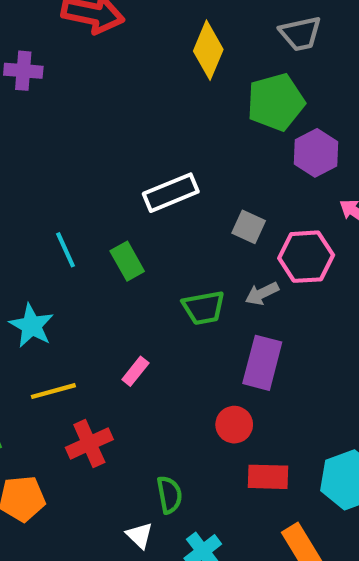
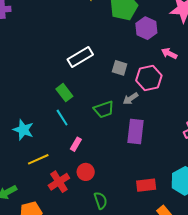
cyan line: (66, 250) -> (62, 118), moved
red circle: (234, 425) -> (86, 172), moved

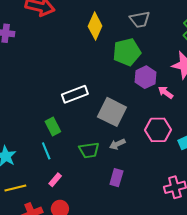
pink arrow: (169, 53) -> (166, 92), moved
gray square: (120, 68) -> (112, 112), size x1.8
pink hexagon: (149, 78) -> (158, 130), moved
purple rectangle: (135, 131) -> (116, 178), size x0.7

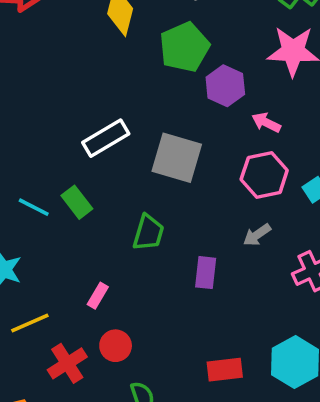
pink arrow: (166, 92) -> (266, 122), moved
gray arrow: (117, 144) -> (257, 235), moved
green trapezoid: (89, 150) -> (148, 233), turned -55
cyan line: (46, 151) -> (34, 207), moved, turned -30

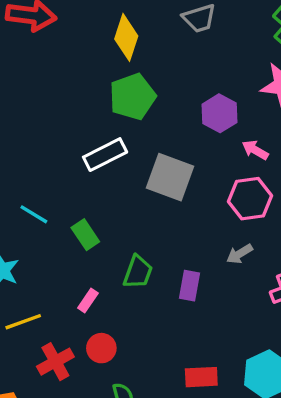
green pentagon: (184, 47) -> (132, 97), moved
green rectangle: (77, 202) -> (85, 235), moved
green trapezoid: (148, 233) -> (138, 272), moved

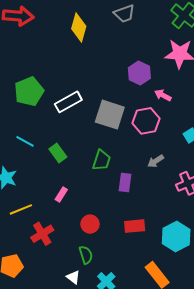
green pentagon: (132, 97) -> (29, 91), moved
pink hexagon: (250, 199) -> (146, 121), moved
green trapezoid: (138, 272) -> (101, 160), moved
red circle: (101, 348) -> (90, 224), moved
red rectangle: (201, 377) -> (135, 226), moved

